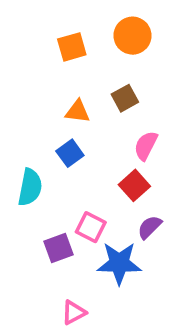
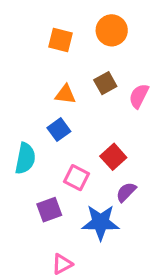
orange square: (72, 47) -> (60, 40), turned 30
pink semicircle: (146, 146) -> (139, 96), moved
pink square: (91, 227) -> (76, 178), moved

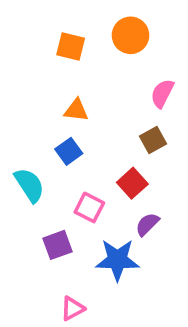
brown square: (105, 83) -> (153, 140), moved
pink semicircle: (139, 96) -> (162, 93), moved
cyan semicircle: (25, 158) -> (29, 185), turned -44

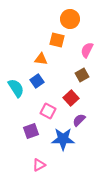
orange square: (71, 47) -> (57, 40), moved
cyan semicircle: (29, 185) -> (16, 88), moved

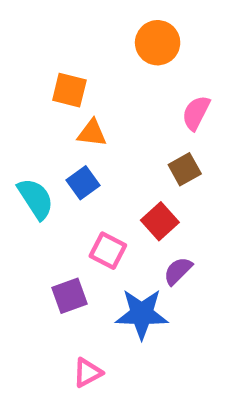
orange square: (57, 40) -> (69, 90), moved

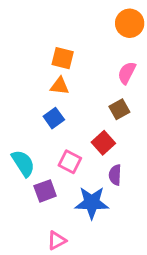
orange circle: (158, 43) -> (130, 23), moved
orange square: (69, 90) -> (63, 58), moved
cyan semicircle: (36, 199) -> (23, 163), moved
purple semicircle: (178, 271) -> (115, 175), turned -42

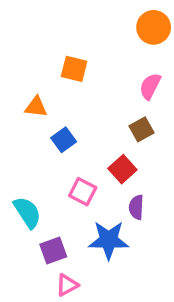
orange triangle: (60, 86) -> (36, 107), moved
cyan semicircle: (23, 163) -> (27, 212), moved
purple square: (45, 191) -> (53, 250), moved

